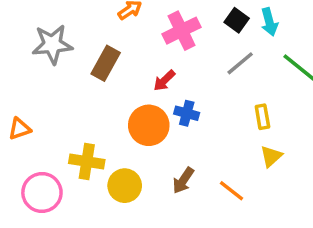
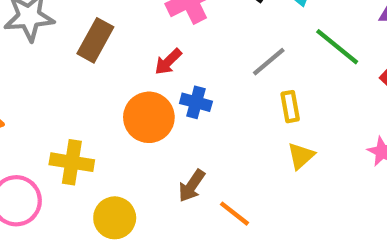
gray line: (240, 63) -> (269, 62), moved
yellow circle: (125, 186) -> (115, 218), moved
orange line: (231, 191) -> (234, 214), moved

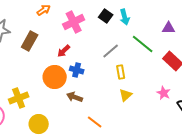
yellow cross: (72, 162) -> (19, 98), turned -30
brown arrow: (192, 186) -> (75, 97), moved, turned 77

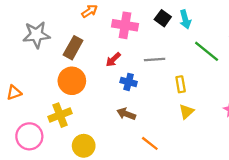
pink cross: (74, 22) -> (125, 25), turned 35
gray line: (111, 51) -> (155, 60), moved, turned 36
orange circle: (55, 77) -> (72, 81), moved

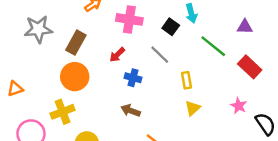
black square: (163, 18) -> (171, 27), moved
gray line: (155, 60) -> (160, 55), turned 48

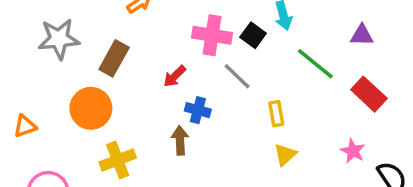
pink cross: (129, 19) -> (212, 35), moved
orange circle: (75, 77) -> (91, 108), moved
brown arrow: (131, 111) -> (180, 140), moved, turned 66
yellow cross: (63, 112) -> (118, 160), moved

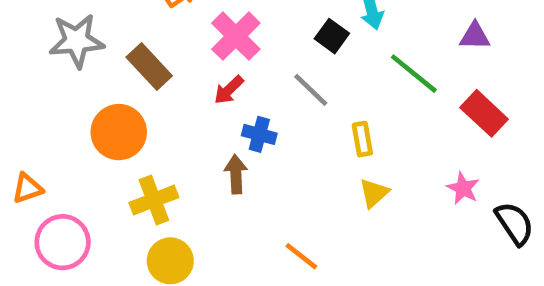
pink cross: (212, 35) -> (236, 36), moved, turned 36
brown rectangle: (114, 58) -> (149, 66), turned -72
orange triangle: (25, 126) -> (27, 188), moved

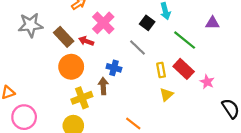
red arrow: (229, 90) -> (86, 41), moved, turned 64
red rectangle: (484, 113) -> (184, 69), moved
orange circle: (119, 132) -> (71, 67), moved
pink star: (463, 188) -> (207, 82), moved
yellow cross: (154, 200) -> (82, 98), moved

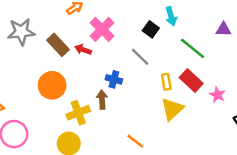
orange circle: (71, 67) -> (52, 85), moved
yellow triangle: (166, 95) -> (172, 109), size x1.5

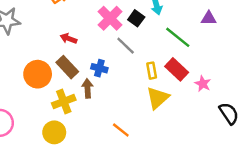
pink cross: (102, 29) -> (110, 18), moved
brown rectangle: (58, 45) -> (67, 67), moved

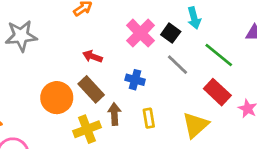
gray line: (126, 46) -> (178, 65), moved
blue cross: (99, 68) -> (135, 80), moved
yellow rectangle: (152, 71) -> (149, 118), moved

